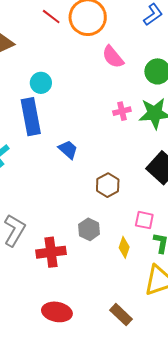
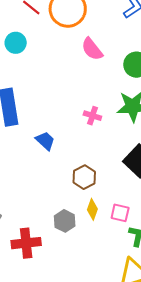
cyan circle: (41, 83) -> (16, 43), moved
pink cross: (122, 111) -> (92, 116), moved, turned 30
yellow diamond: (124, 247) -> (92, 209), moved

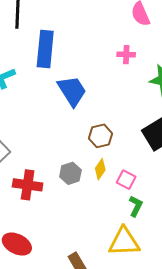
pink cross: (92, 116) -> (126, 55), moved, turned -30
blue trapezoid: (45, 141) -> (72, 91), size x1.6

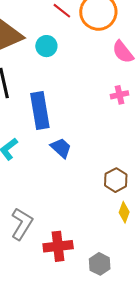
blue trapezoid: (72, 91) -> (61, 148), moved, size x0.7
gray hexagon: (70, 173) -> (100, 264), moved

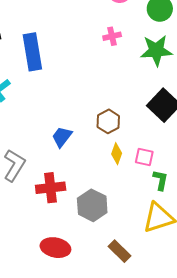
blue trapezoid: (61, 148) -> (62, 137), moved, turned -95
gray hexagon: (100, 264) -> (92, 205), size x1.4

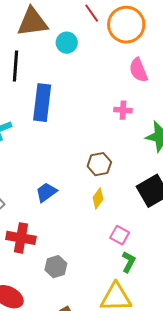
brown hexagon: (108, 121) -> (99, 164), moved
yellow diamond: (117, 154) -> (98, 198), moved
gray hexagon: (92, 205) -> (56, 267), size x0.7

